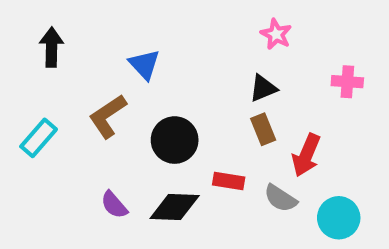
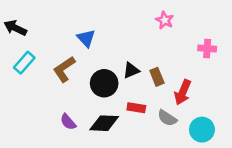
black arrow: (52, 47) -> (15, 28), moved, turned -65
black triangle: (263, 88) -> (131, 70), moved
cyan rectangle: (39, 138) -> (24, 63), moved

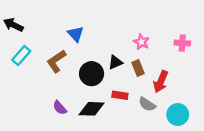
pink star: (165, 20) -> (141, 42), moved

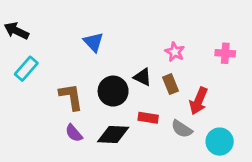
brown L-shape: (56, 61) -> (71, 97), moved, turned 115
black triangle: (115, 62) -> (143, 77), turned 49

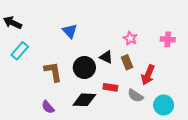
purple semicircle: (74, 133) -> (48, 107), moved

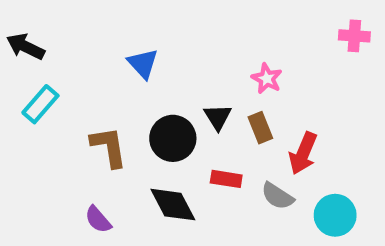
pink cross: (168, 39) -> (354, 36), moved
black triangle: (106, 57) -> (218, 117), turned 32
black diamond: (84, 100) -> (173, 205), turned 60

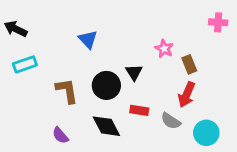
cyan rectangle: (40, 104) -> (25, 64), turned 30
brown rectangle: (260, 128) -> (189, 64), moved

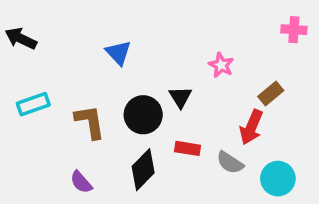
cyan rectangle: (25, 64) -> (33, 104), moved
brown rectangle: (189, 64) -> (271, 93), moved, turned 72
black diamond: (106, 126) -> (143, 170), turned 72

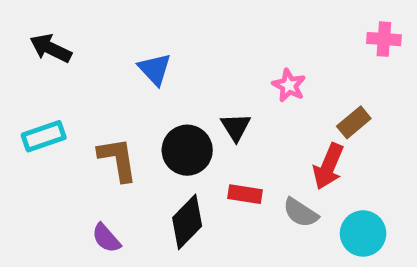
black arrow: (21, 39) -> (51, 48), moved

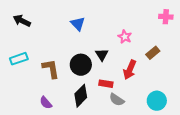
blue triangle: (155, 69) -> (78, 24), moved
red arrow: (328, 166) -> (130, 70), moved
gray semicircle: (301, 213) -> (117, 100), moved

